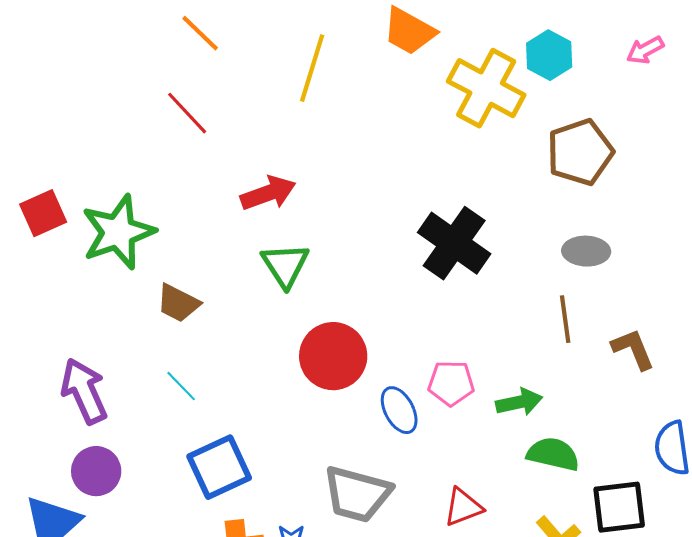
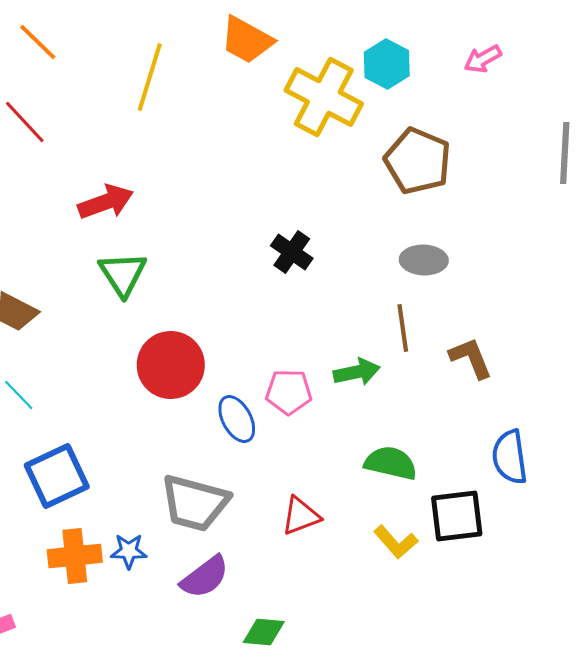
brown pentagon: (580, 152) -> (418, 161), turned -30
black cross: (454, 243) -> (292, 252), size x0.6
green arrow: (519, 402) -> (357, 372), moved

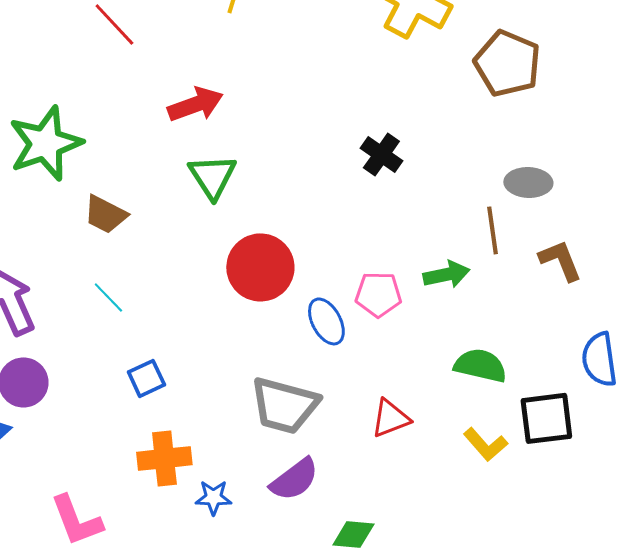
gray ellipse: (424, 260) -> (528, 182), moved
blue square: (57, 476) -> (146, 378), size x0.6
blue star: (129, 551) -> (213, 497), moved

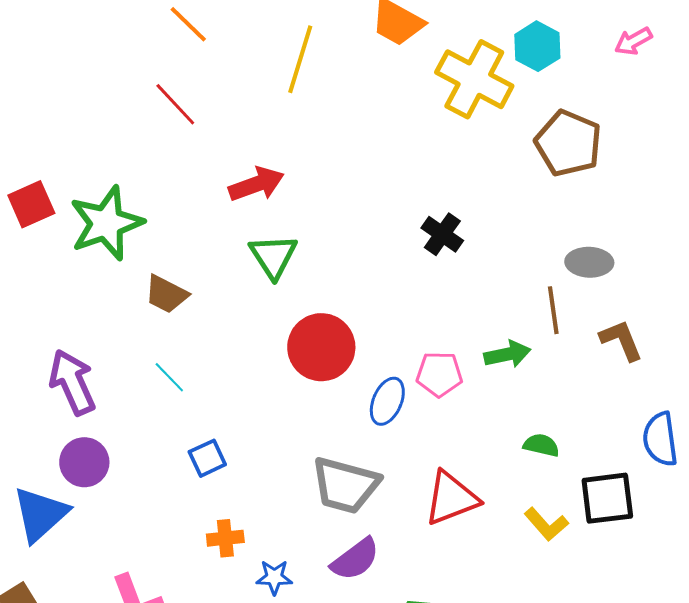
blue ellipse: (326, 321) -> (387, 401), turned 51
green semicircle: (480, 365) -> (541, 445), size x0.7
red triangle: (390, 418) -> (451, 498), size x1.4
orange cross: (164, 458) -> (225, 538), size x0.7

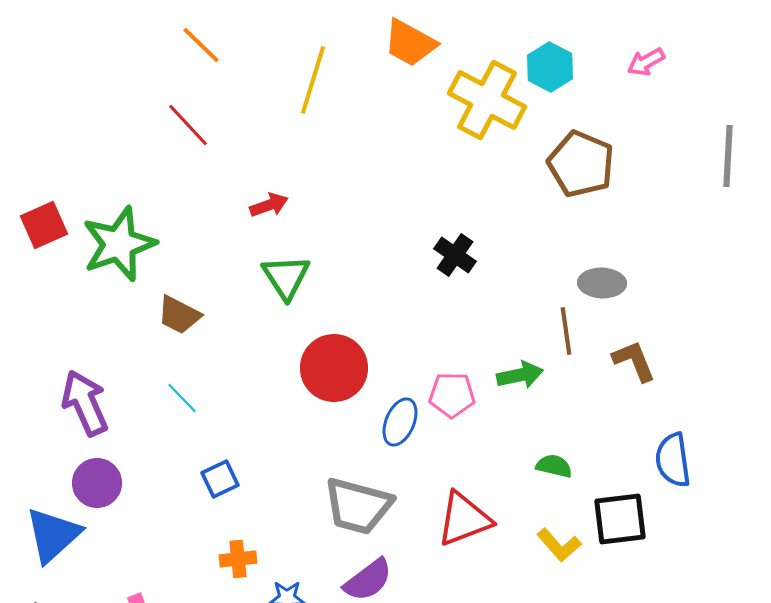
red arrow: (256, 184) -> (269, 205), size x0.7

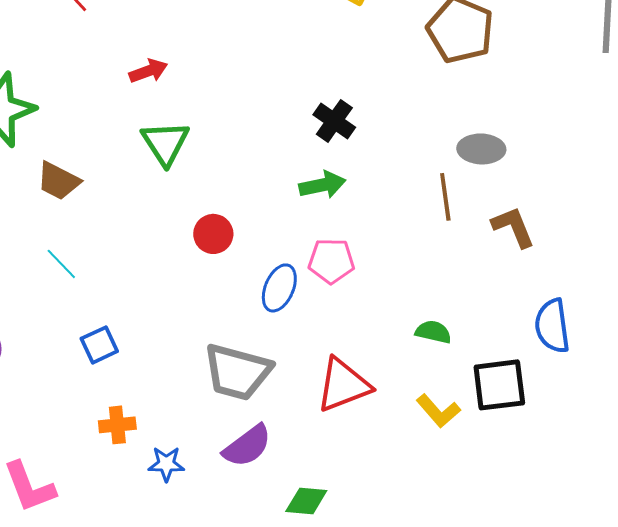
red circle: (334, 368) -> (213, 234), size x0.6
green arrow: (520, 375) -> (322, 185), moved

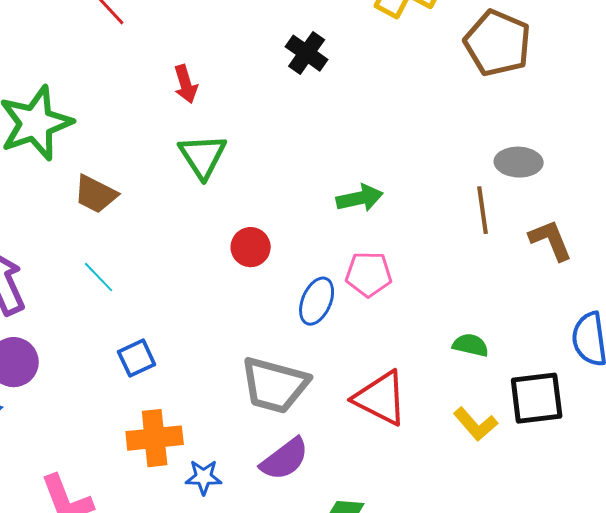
red arrow: (148, 71) -> (186, 84), turned 93
black cross: (334, 121) -> (307, 53), moved
red triangle: (343, 385) -> (381, 398), turned 48
orange cross: (117, 425) -> (155, 438), size x1.5

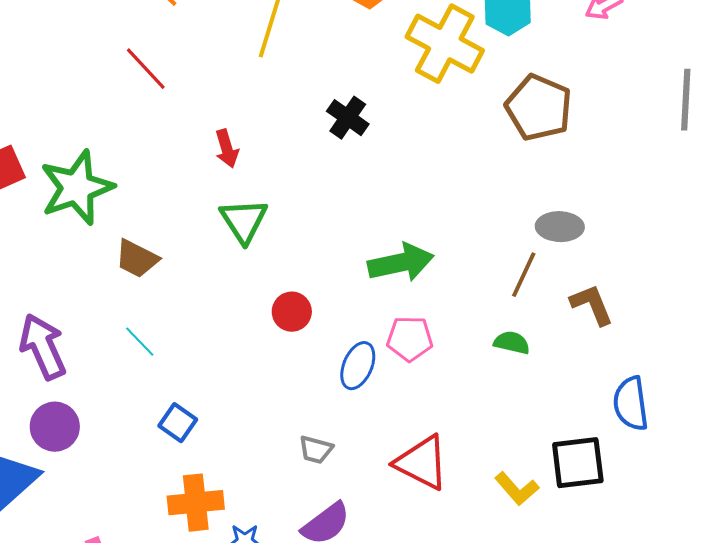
green arrow: (360, 198) -> (401, 263), size x1.4
brown line: (483, 210) -> (524, 275), turned 33
green semicircle: (471, 345) -> (512, 343), moved
blue square: (137, 358) -> (178, 423), turned -30
gray trapezoid: (275, 385) -> (316, 450), size x0.5

